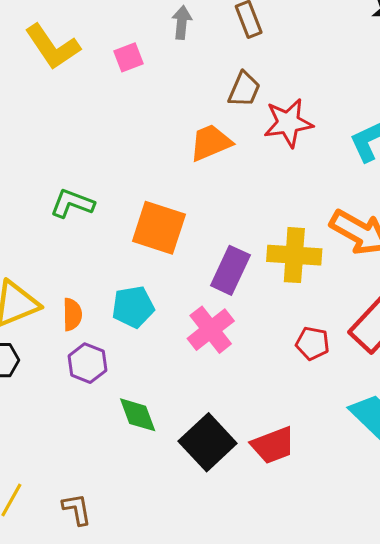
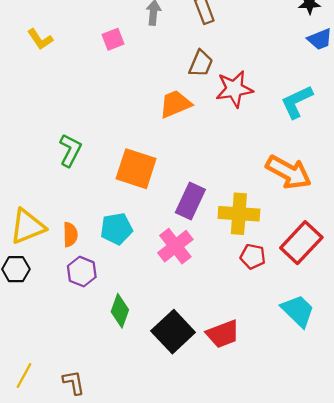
yellow L-shape: (52, 47) -> (40, 39), moved, size x0.6
green L-shape: (72, 203) -> (70, 150), turned 96
yellow cross: (294, 255) -> (239, 214), moved
green diamond: (138, 415) -> (120, 311), turned 40

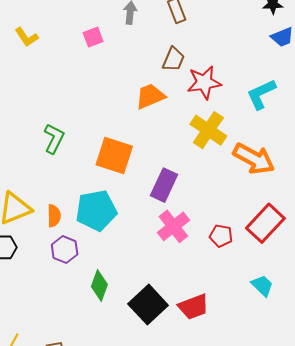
yellow cross: (239, 214) -> (208, 130), moved, turned 30
cyan pentagon: (116, 229) -> (96, 210), size x1.4
pink cross: (175, 246) -> (173, 226), moved
cyan trapezoid: (298, 311) -> (262, 286), size x0.7

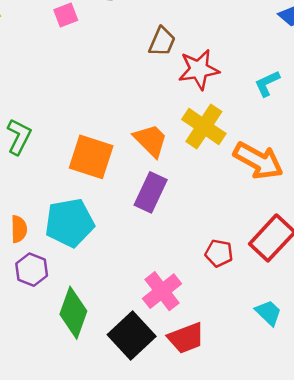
cyan L-shape: (261, 94) -> (267, 83), size x0.7
orange trapezoid: (150, 96) -> (151, 140), moved, turned 68
pink cross: (173, 226) -> (162, 291), moved
green diamond: (99, 286) -> (73, 313), size x1.4

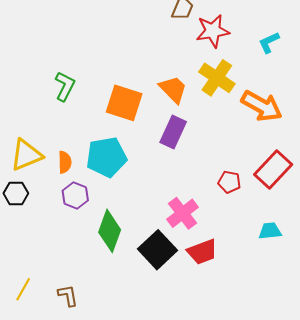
cyan trapezoid: (268, 313) -> (270, 231), turned -50

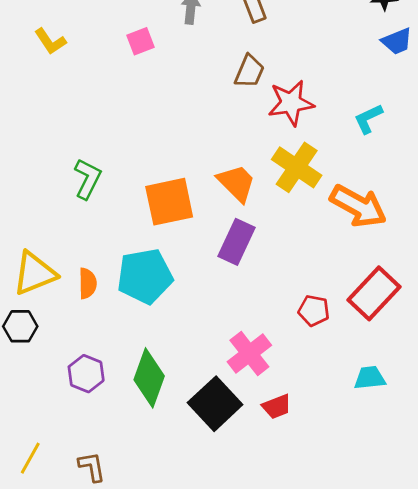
orange square: (124, 103) -> (169, 202), turned -30
purple hexagon: (75, 196) -> (86, 374), moved
red trapezoid: (202, 252) -> (277, 407), size x0.7

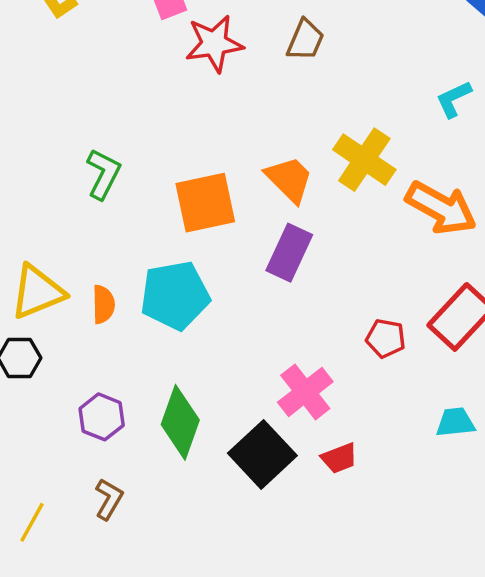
red star: (291, 103) -> (214, 44), moved
brown L-shape: (92, 467) -> (109, 499), moved, turned 40

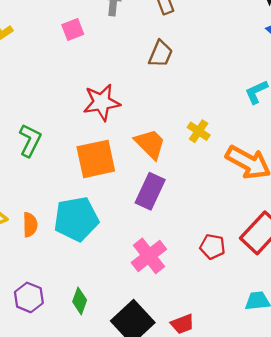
red star: (214, 44) -> (102, 102), moved
yellow cross: (364, 160) -> (199, 131), size x0.6
pink cross: (305, 392) -> (149, 256), moved
green diamond: (180, 422) -> (80, 301), size x0.6

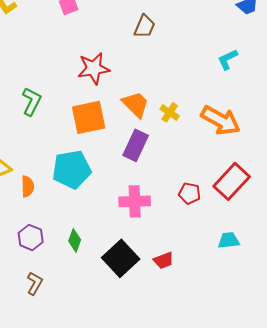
yellow cross: (199, 131) -> (170, 112), moved
orange semicircle: (30, 225) -> (28, 186), moved
pink cross: (149, 256) -> (135, 201), turned 36

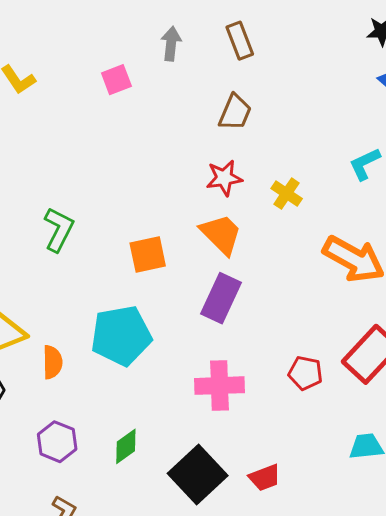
red star: (94, 68) -> (224, 178), moved, size x0.7
yellow cross: (170, 112) -> (287, 194), moved
orange square: (89, 117) -> (148, 254), size x0.7
green diamond: (75, 240) -> (126, 446), turned 35

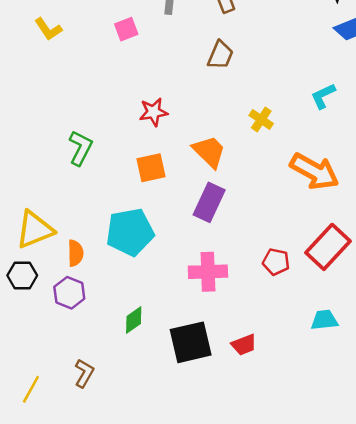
red star: (224, 178) -> (153, 112), moved
purple hexagon: (57, 442) -> (69, 293), moved
black square: (198, 475) -> (191, 342), turned 30

